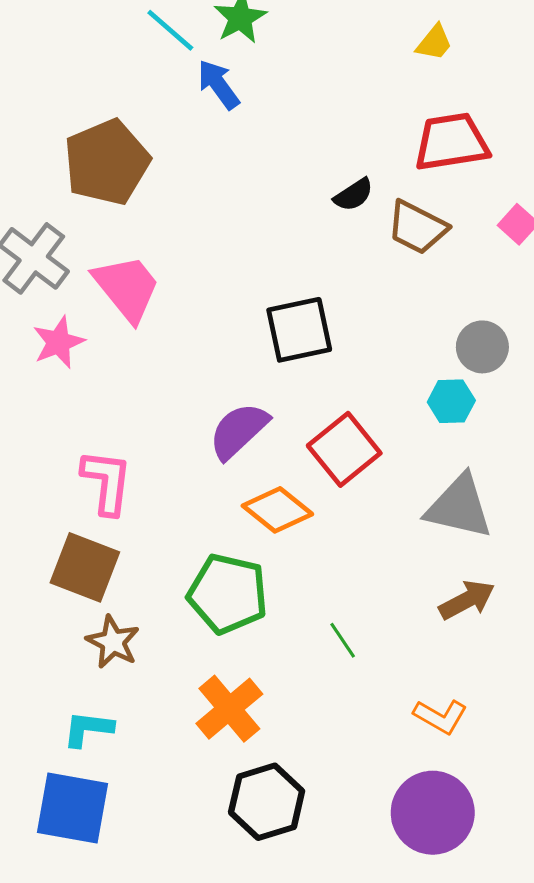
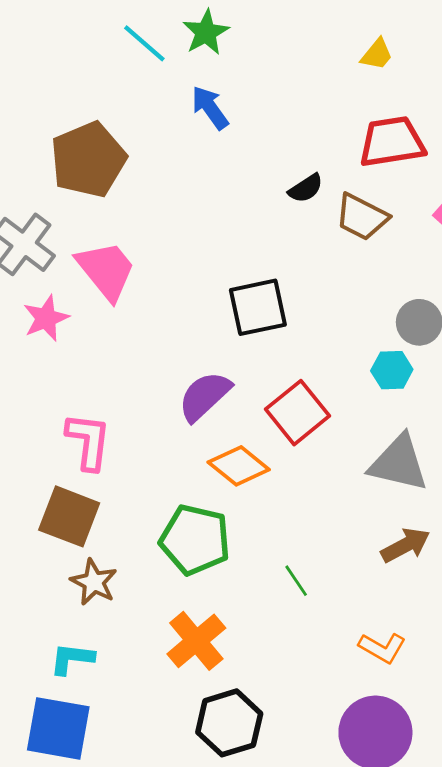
blue arrow: (218, 85) -> (210, 108), moved

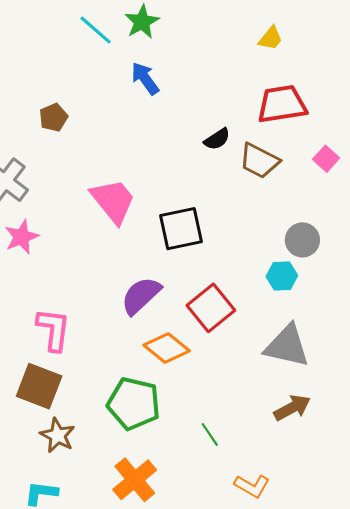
brown pentagon: (88, 160) -> (53, 118), size x0.5
pink trapezoid: (106, 270) -> (113, 201), moved
orange L-shape: (382, 648) -> (252, 486), moved

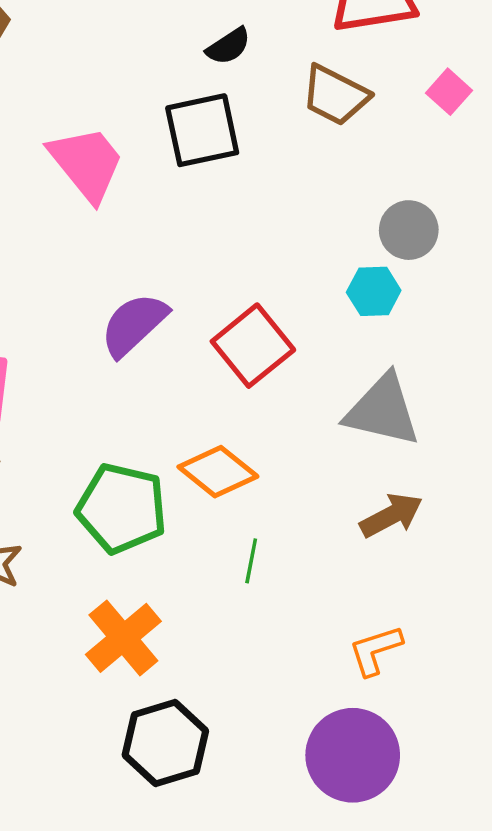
black semicircle: (217, 139) -> (228, 46), moved
black square: (181, 229) -> (202, 130), moved
orange diamond: (167, 348) -> (218, 472), moved
green line: (210, 434) -> (251, 561), turned 45
orange L-shape: (252, 486) -> (375, 650), moved, turned 132

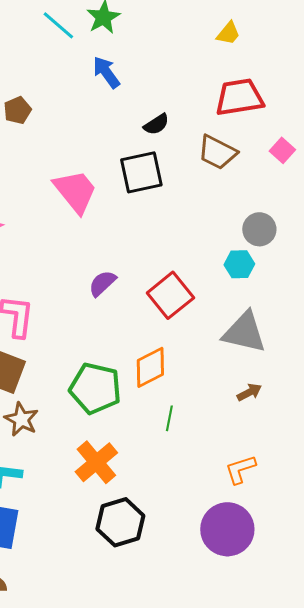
purple semicircle: (134, 325) -> (102, 283), size x0.7
orange diamond: (218, 472) -> (150, 367), turned -66
brown arrow: (391, 515) -> (249, 392), size x0.7

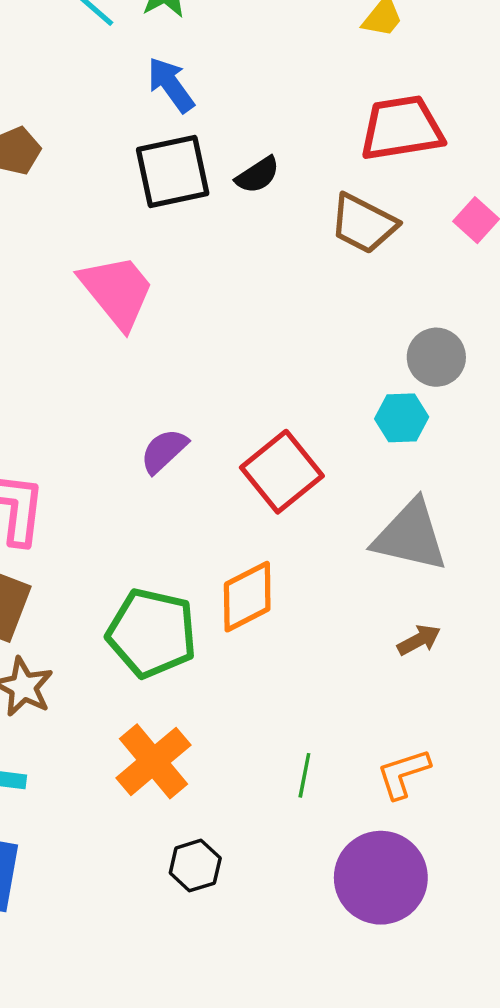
black square: (141, 172) -> (173, 172), moved
green line: (169, 418) -> (304, 775), moved
black hexagon: (120, 522) -> (195, 866), size x0.6

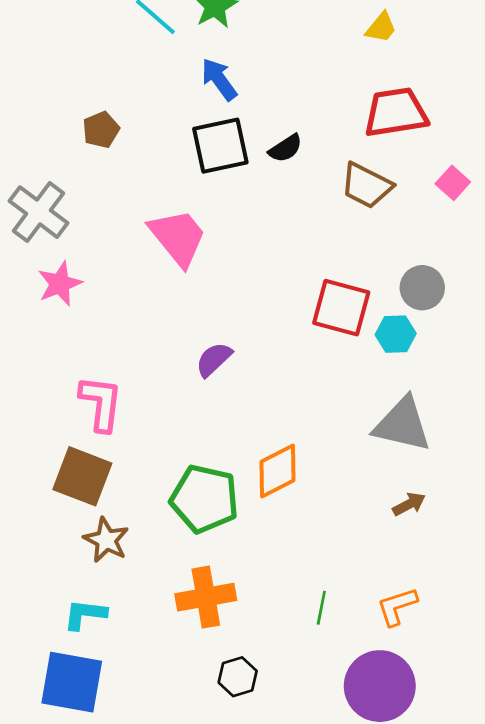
red square: (282, 472) -> (341, 308), moved, turned -36
orange cross: (153, 761) -> (206, 597), turned 30

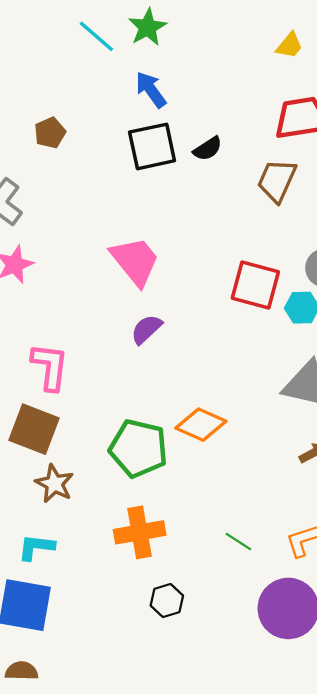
brown trapezoid: (366, 185) -> (277, 181), turned 87
pink trapezoid: (178, 237) -> (135, 261), moved
orange diamond: (278, 471) -> (201, 425), turned 51
green line: (321, 608) -> (238, 541), turned -68

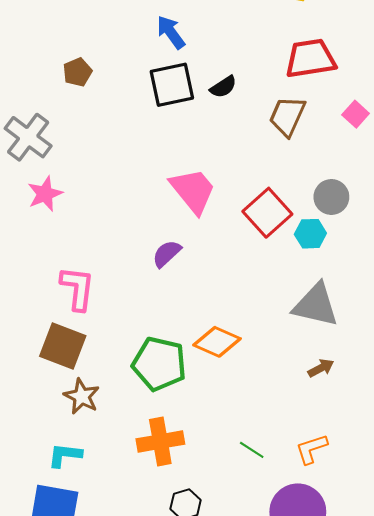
pink trapezoid: (135, 261) -> (193, 191), moved
red square: (255, 285) -> (267, 213), turned 33

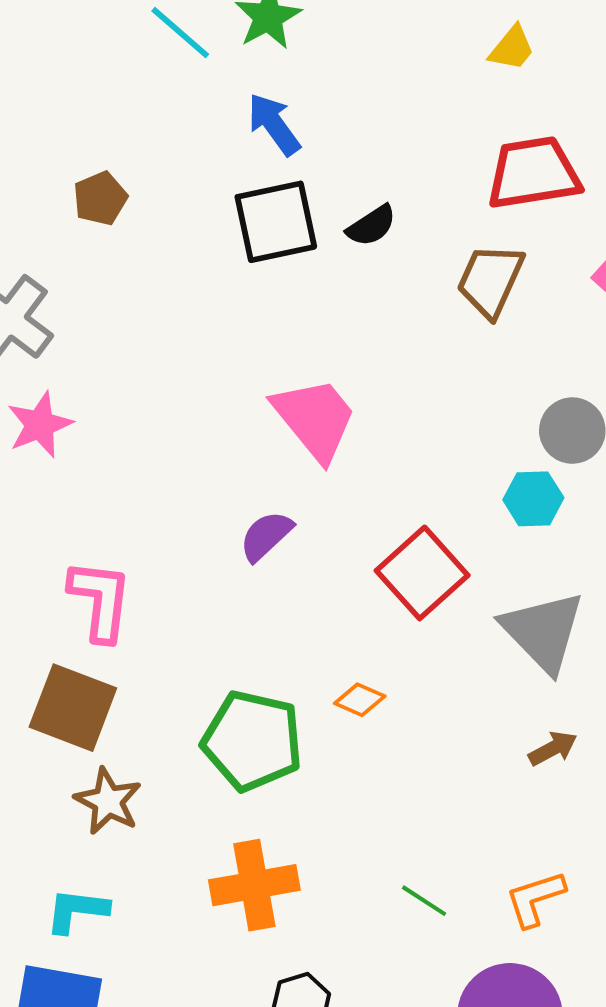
red square: (267, 213) -> (422, 573), moved
gray triangle: (316, 305) -> (543, 631), turned 33
orange diamond: (217, 342) -> (360, 700), size x0.6

